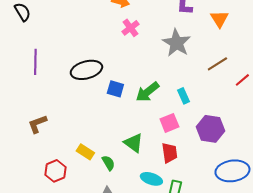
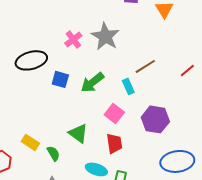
pink cross: (130, 28) -> (73, 39), moved
gray star: (176, 43) -> (105, 36), moved
brown line: (217, 64) -> (145, 66), moved
pink square: (169, 123) -> (114, 113), turned -30

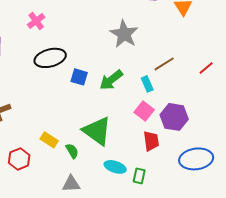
pink cross: (73, 39) -> (36, 21), moved
pink square: (114, 113) -> (144, 111), moved
green triangle: (78, 133) -> (97, 131), size x1.5
red trapezoid: (114, 143) -> (151, 141), moved

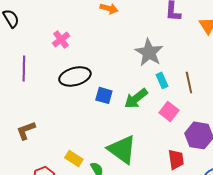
brown line: (164, 64) -> (189, 82), turned -70
cyan rectangle: (147, 84) -> (162, 80), moved
pink square: (144, 111) -> (169, 111), moved

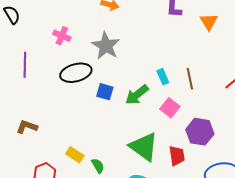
pink cross: (61, 39) -> (62, 36), turned -30
gray star: (149, 52) -> (106, 46), moved
brown L-shape: (26, 130) -> (27, 127), turned 40
green triangle: (122, 149) -> (144, 147), moved

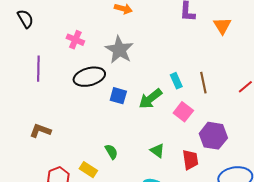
green triangle: (144, 147) -> (157, 151), size x0.5
yellow rectangle: (75, 155) -> (88, 170), moved
green semicircle: (98, 166) -> (111, 152), moved

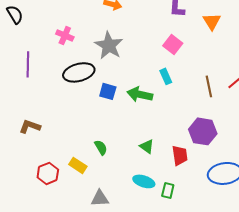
brown line: (203, 83) -> (209, 86), moved
green arrow: (150, 99) -> (140, 94), turned 50
pink square: (183, 112) -> (173, 44), moved

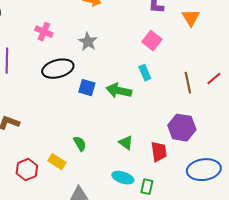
gray star: (109, 45) -> (88, 42), size x0.7

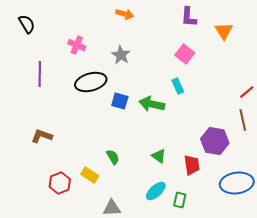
brown line: (188, 83) -> (243, 120), moved
cyan ellipse: (123, 178) -> (156, 191), turned -60

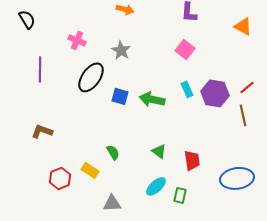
orange triangle: (224, 31) -> (243, 26), moved, turned -30
black ellipse: (91, 82) -> (91, 77), turned -40
cyan rectangle: (178, 86) -> (187, 89), moved
purple hexagon: (215, 141) -> (215, 93), moved

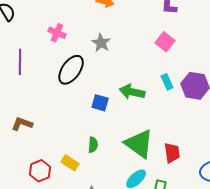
blue square: (120, 96) -> (100, 103), moved
green triangle: (159, 151) -> (139, 144), size x2.0
green semicircle: (113, 152) -> (93, 145), turned 35

